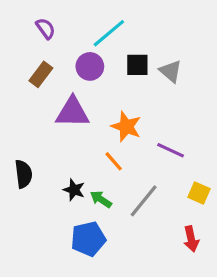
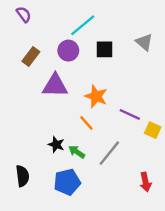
purple semicircle: (46, 28) -> (24, 14), moved
gray triangle: (171, 71) -> (144, 42), moved
black semicircle: (23, 174) -> (22, 176), moved
yellow square: (199, 193) -> (153, 130), moved

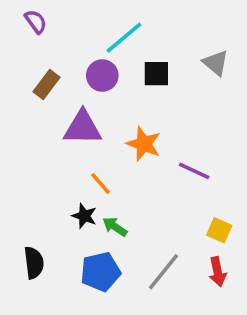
orange line: (86, 123) -> (100, 183), moved
yellow square: (153, 130) -> (219, 230), moved
gray line: (109, 153) -> (163, 272), moved

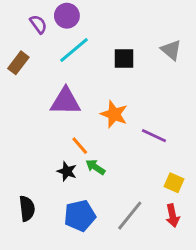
purple semicircle: (36, 21) -> (38, 24), moved
cyan line: (124, 38) -> (74, 50), moved
purple circle: (102, 75) -> (67, 16), moved
brown rectangle: (46, 84) -> (18, 63), moved
green arrow: (115, 227) -> (95, 167), moved

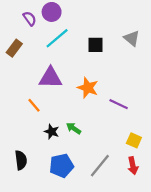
orange line: (80, 146) -> (34, 105), moved

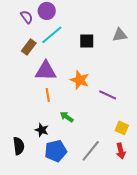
gray triangle: (132, 38) -> (120, 35), turned -49
brown rectangle: (14, 48) -> (29, 47), moved
orange line: (34, 105) -> (48, 95), moved, turned 32
black star: (52, 132) -> (42, 130), moved

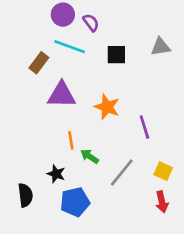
purple semicircle: (27, 17) -> (91, 23), moved
cyan line: (52, 35) -> (70, 47), turned 60
orange line: (48, 95) -> (71, 140), moved
purple line: (108, 95) -> (144, 127), turned 48
gray line: (91, 151) -> (122, 172), moved

